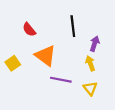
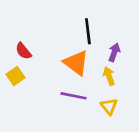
red semicircle: (29, 29) -> (23, 51), moved
orange triangle: (45, 56) -> (76, 63), moved

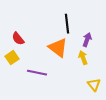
purple line: (73, 96) -> (37, 73), moved
yellow triangle: (109, 106) -> (94, 85), moved

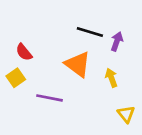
black line: (67, 24) -> (90, 32), turned -66
purple arrow: (87, 40) -> (117, 41), moved

